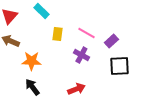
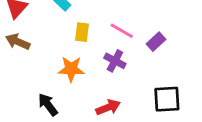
orange star: (31, 61) -> (71, 69), moved
black square: (119, 66) -> (167, 99), moved

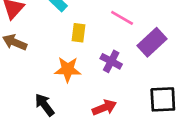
pink line: (122, 31) -> (122, 18), moved
purple rectangle: (156, 42) -> (152, 42), size x1.5

